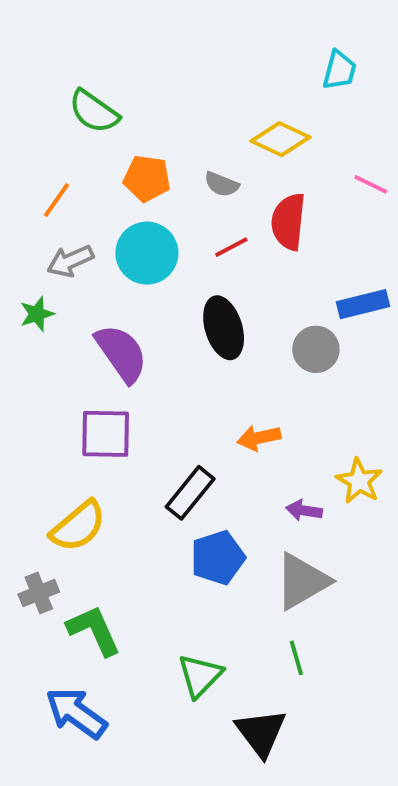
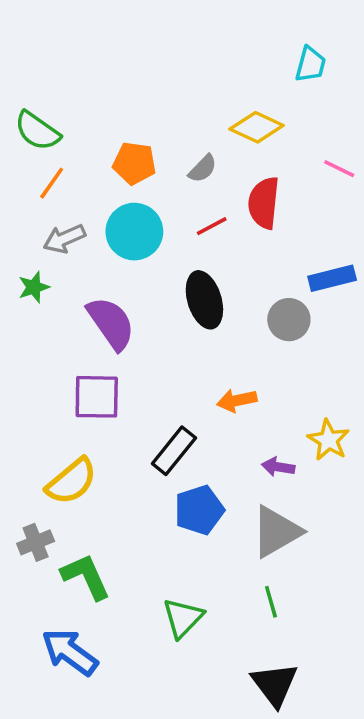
green semicircle: (94, 112) -> (37, 131), moved
gray semicircle: (222, 184) -> (203, 169), turned -68
black triangle: (261, 733) -> (275, 684), moved

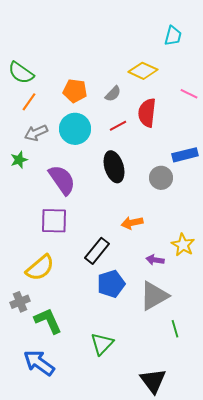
green line: (271, 602) -> (175, 329), moved

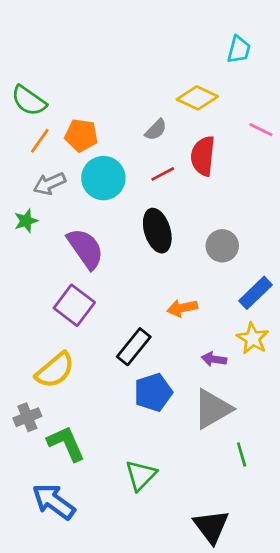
orange pentagon: (75, 91) -> (81, 135), moved
blue rectangle: (185, 155) -> (255, 293), moved, turned -30
purple square: (54, 221) -> (74, 305), turned 36

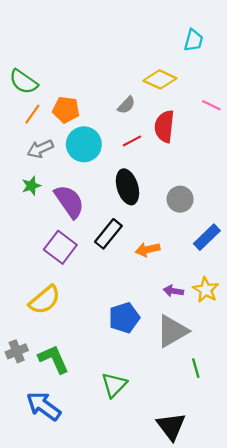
green star: (26, 221) -> (31, 186), moved
yellow star: (253, 338) -> (206, 290), moved
black rectangle: (134, 347) -> (108, 234), moved
gray cross: (27, 417) -> (17, 351), moved

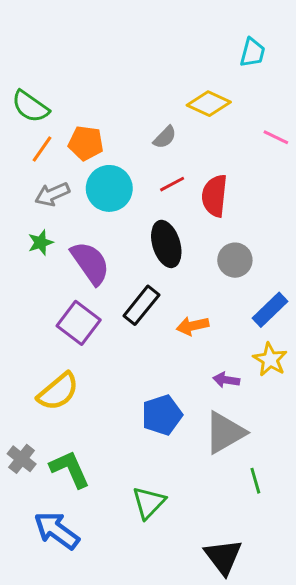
red semicircle: (164, 126) -> (215, 196), moved
yellow star: (206, 290) -> (270, 359), moved
gray cross: (17, 351) -> (22, 459), turned -30

